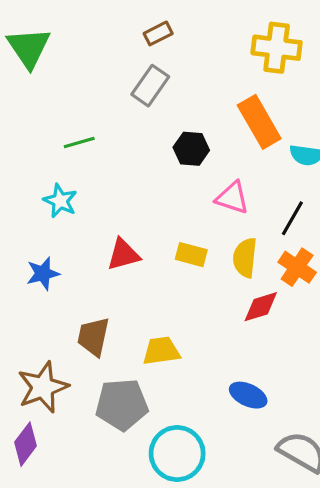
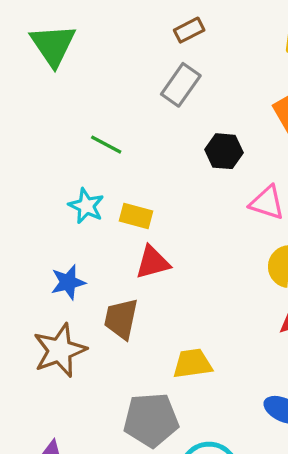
green line: (79, 142) -> (106, 145), turned 44
yellow rectangle: (191, 255) -> (136, 216), moved
brown trapezoid: (93, 337) -> (121, 319), moved
brown star: (43, 387) -> (60, 350), moved

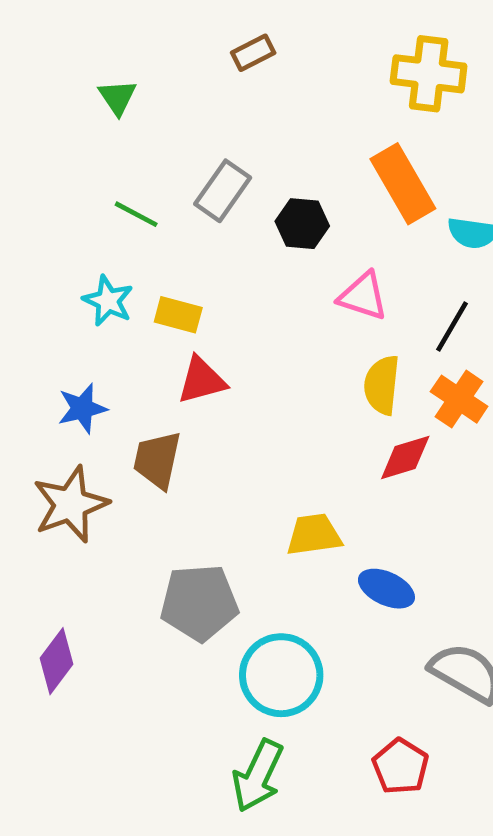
green triangle: (53, 45) -> (117, 97), moved, size x0.6
gray rectangle: (181, 85) -> (223, 191), moved
yellow trapezoid: (192, 364) -> (314, 535), moved

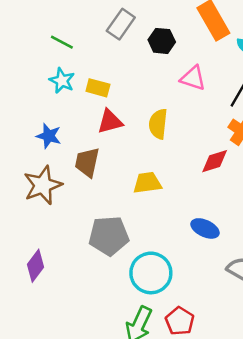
green line: (136, 214) -> (62, 42), moved
yellow semicircle: (382, 385) -> (158, 124), moved
blue star: (82, 408) -> (49, 136), turned 30
yellow trapezoid: (314, 535) -> (147, 183), moved
red pentagon: (401, 766) -> (180, 321), moved

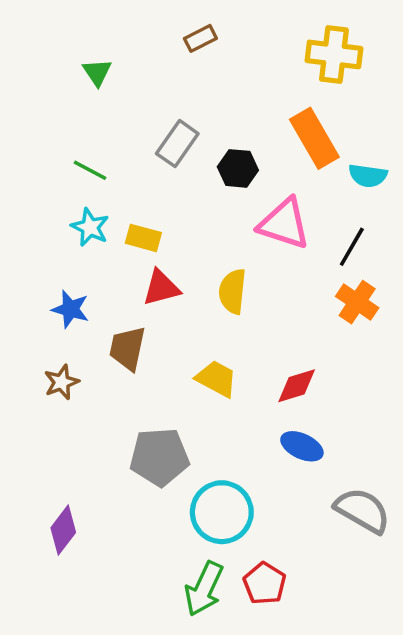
pink triangle: (193, 78) -> (284, 224), size x1.4
red diamond: (215, 161) -> (297, 386), moved
yellow trapezoid: (147, 183) -> (216, 379), turned 36
brown star: (43, 185) -> (61, 382), size x0.6
purple diamond: (35, 266) -> (63, 530), moved

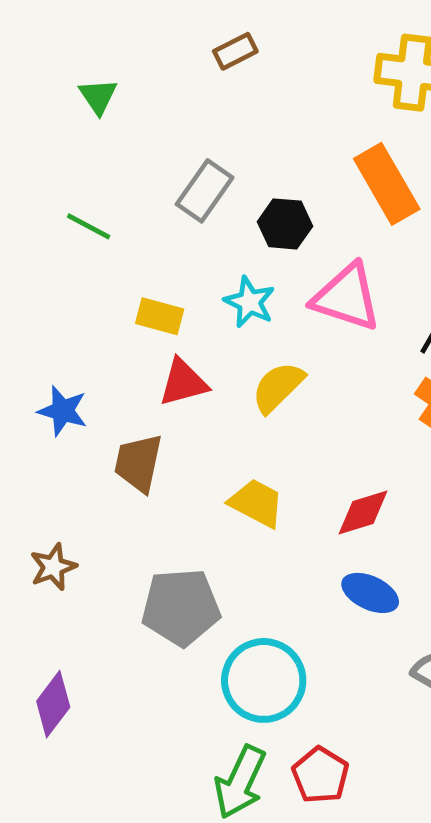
cyan star: (90, 227) -> (250, 302), moved
yellow semicircle: (232, 291) -> (278, 387), turned 39
brown star: (61, 382) -> (53, 567), moved

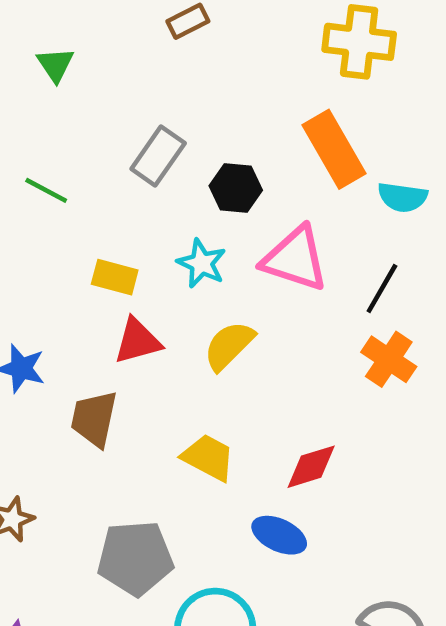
blue ellipse: (370, 593) -> (279, 535), moved

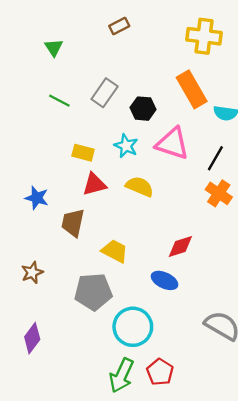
green line: (46, 190) -> (59, 101), moved
yellow semicircle: (229, 346) -> (140, 187), turned 68
yellow trapezoid: (208, 458) -> (115, 251), moved

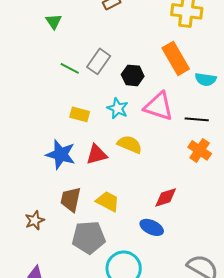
green line: (59, 101) -> (70, 68), moved
black line: (215, 158) -> (197, 119), turned 65
red triangle: (94, 184) -> (97, 154), moved
blue star: (37, 198) -> (61, 154), moved, size x1.4
brown trapezoid: (73, 223) -> (71, 199), moved

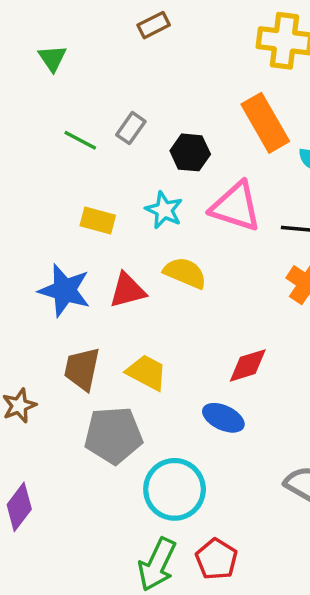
gray rectangle: (99, 61) -> (131, 128), size x0.7

